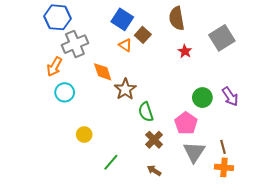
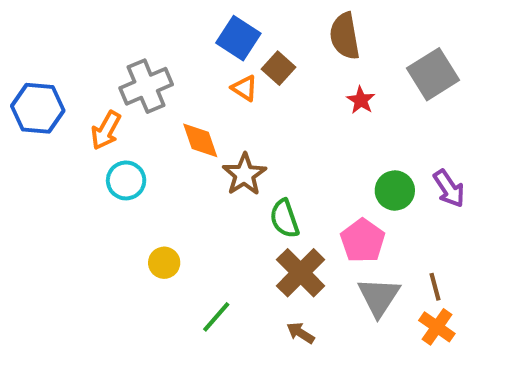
blue hexagon: (57, 17) -> (38, 108), moved
brown cross: (154, 140) -> (301, 273), size x1.4
orange cross: (224, 167) -> (437, 327), turned 30

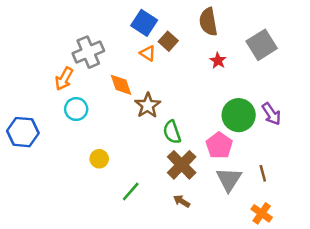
blue hexagon: (38, 108) -> (23, 132), moved
green circle: (395, 191) -> (239, 115), size x1.4
orange cross: (437, 327) -> (262, 213), moved

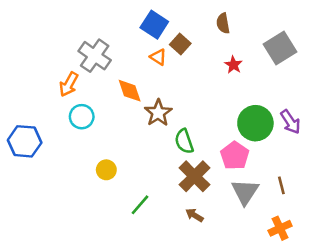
brown semicircle: (208, 22) -> (223, 23), size x0.7
gray cross: (88, 52) -> (95, 56), turned -32
orange cross: (262, 213) -> (280, 228), turned 30

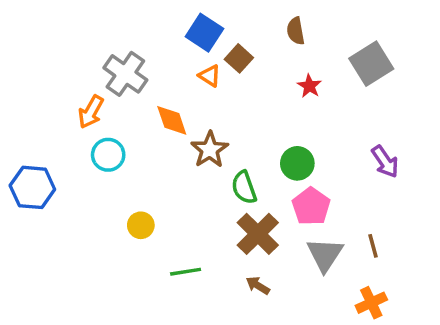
green circle: (255, 123) -> (297, 163), moved, size x0.7
green line: (140, 205) -> (186, 272), turned 40

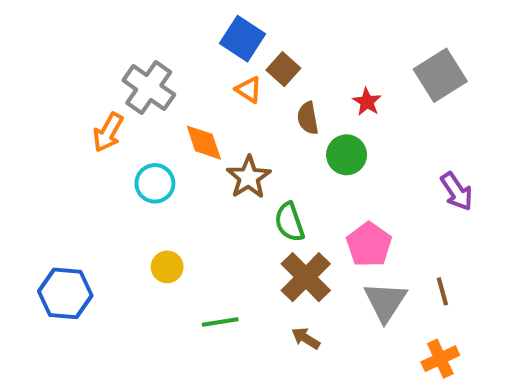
brown semicircle: (296, 31) -> (308, 118), moved
cyan circle: (108, 155) -> (155, 183), moved
green circle: (297, 163) -> (347, 155), moved
blue hexagon: (32, 187) -> (65, 293), moved

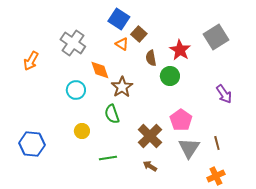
red star: (367, 102) -> (180, 50), size x1.5
orange arrow: (108, 132) -> (31, 61), moved
green semicircle: (289, 222) -> (112, 114), moved

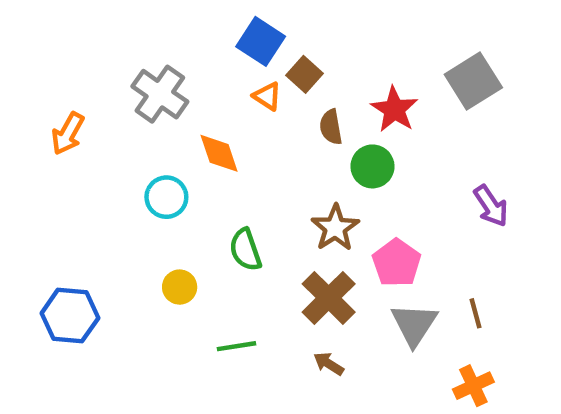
brown star: (122, 87) -> (335, 228), moved

